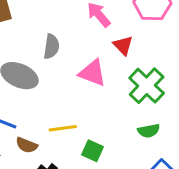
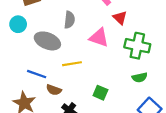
green cross: (147, 86) -> (137, 46), turned -30
yellow line: (63, 128) -> (72, 64), moved

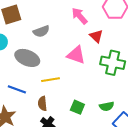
gray semicircle: (69, 20) -> (41, 31), moved, turned 63
green semicircle: (140, 77) -> (107, 106), moved
brown semicircle: (54, 90) -> (42, 104), moved, turned 64

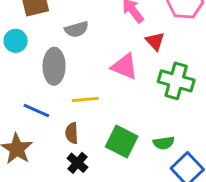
gray ellipse: (27, 58) -> (54, 66), turned 65
green square: (77, 107) -> (122, 142), size x1.5

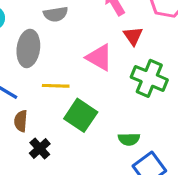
brown semicircle: (72, 133) -> (21, 121), moved
green square: (122, 142) -> (81, 115), moved

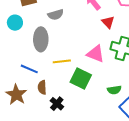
pink triangle: (99, 57) -> (96, 54), moved

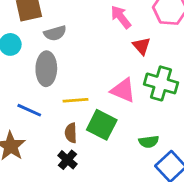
gray semicircle: (56, 15) -> (55, 33), moved
brown semicircle: (42, 87) -> (71, 133), moved

